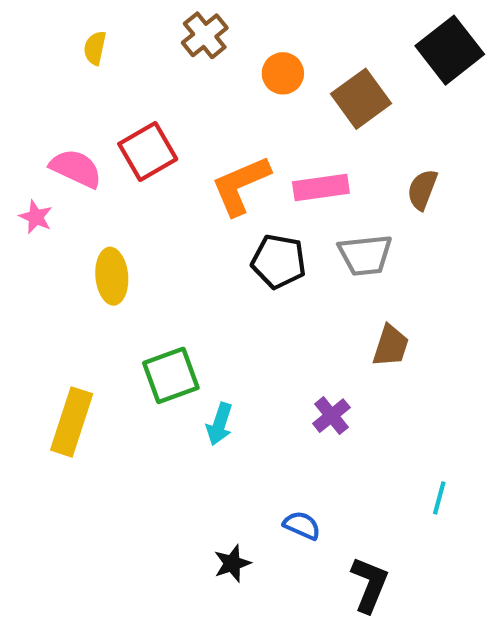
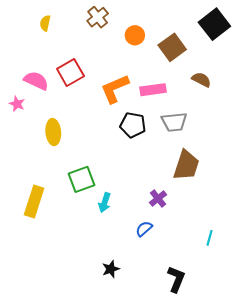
brown semicircle: (422, 190) -> (201, 80), moved, turned 96
brown trapezoid: (391, 346) -> (186, 165), size x1.5
blue semicircle: (302, 525) -> (144, 229), moved, turned -66

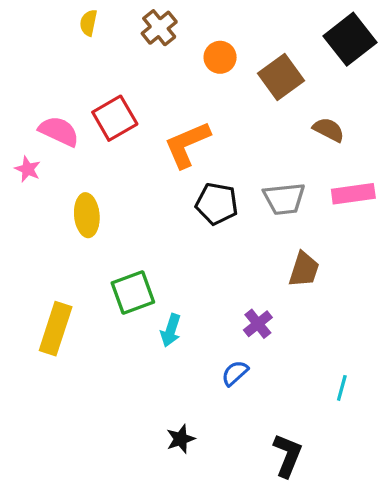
yellow semicircle: (45, 23) -> (88, 23), moved
pink rectangle: (153, 90) -> (353, 194), moved
brown trapezoid: (186, 165) -> (304, 269), size x0.7

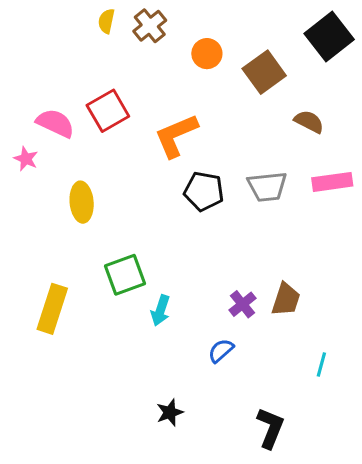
yellow semicircle: (88, 23) -> (106, 21), moved
brown trapezoid: (304, 269) -> (286, 300), moved

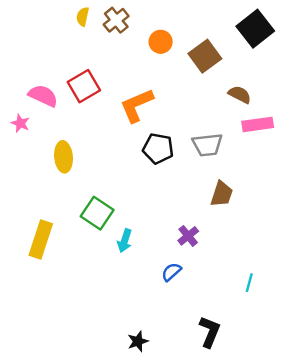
pink rectangle: (332, 182) -> (258, 124), moved
green square: (125, 275) -> (97, 213), turned -36
brown trapezoid: (286, 300) -> (222, 194), moved
black star: (170, 412) -> (138, 341), moved

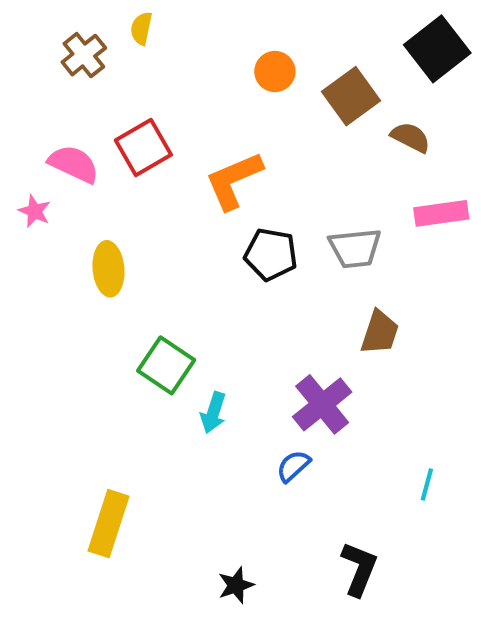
brown cross: (116, 20) -> (84, 55), moved
brown semicircle: (240, 95) -> (411, 137), moved
purple cross: (188, 236) -> (322, 404), size x1.6
yellow rectangle: (41, 240) -> (108, 524), moved

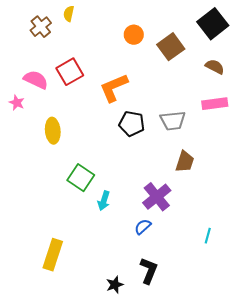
brown semicircle: (411, 137) -> (215, 67), moved
black L-shape: (359, 569) -> (149, 271), moved

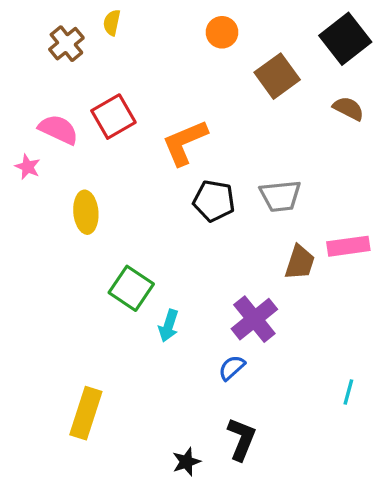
orange circle: (134, 35) -> (222, 32), moved
pink rectangle: (215, 104) -> (348, 246), moved
cyan line: (208, 236) -> (348, 392), moved

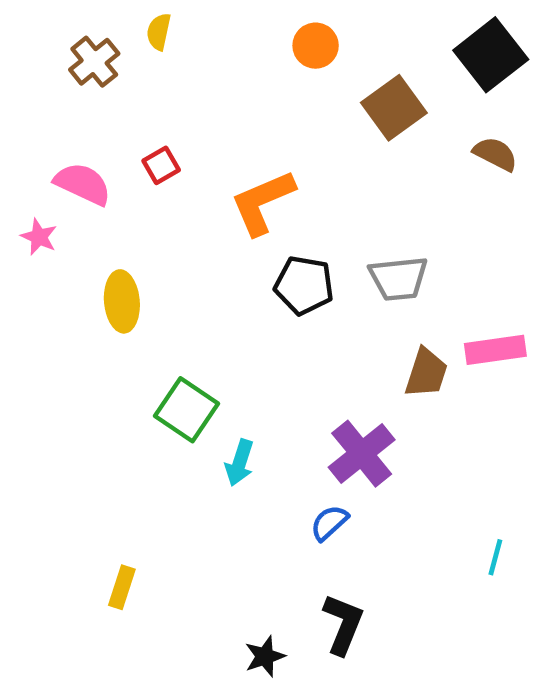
red square: (113, 117) -> (161, 165), size x0.6
yellow rectangle: (86, 413) -> (122, 587), size x0.6

